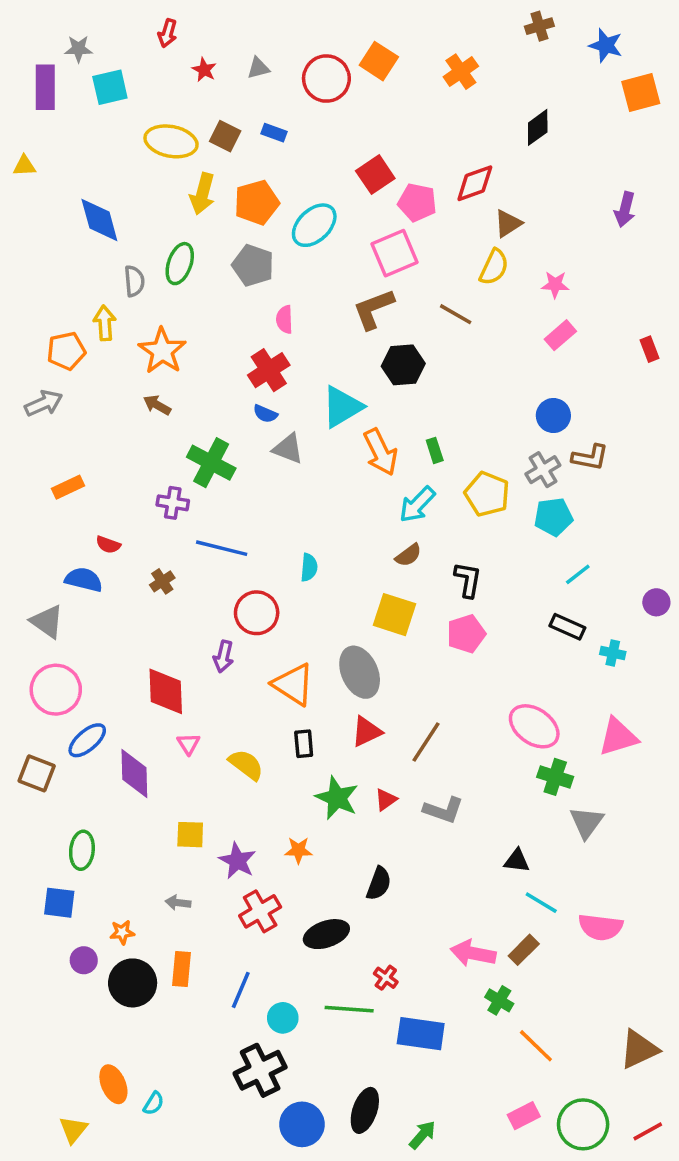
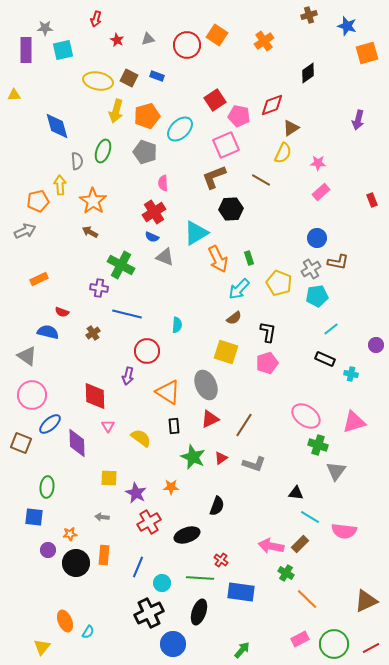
black ellipse: (365, 1110) -> (199, 612), moved

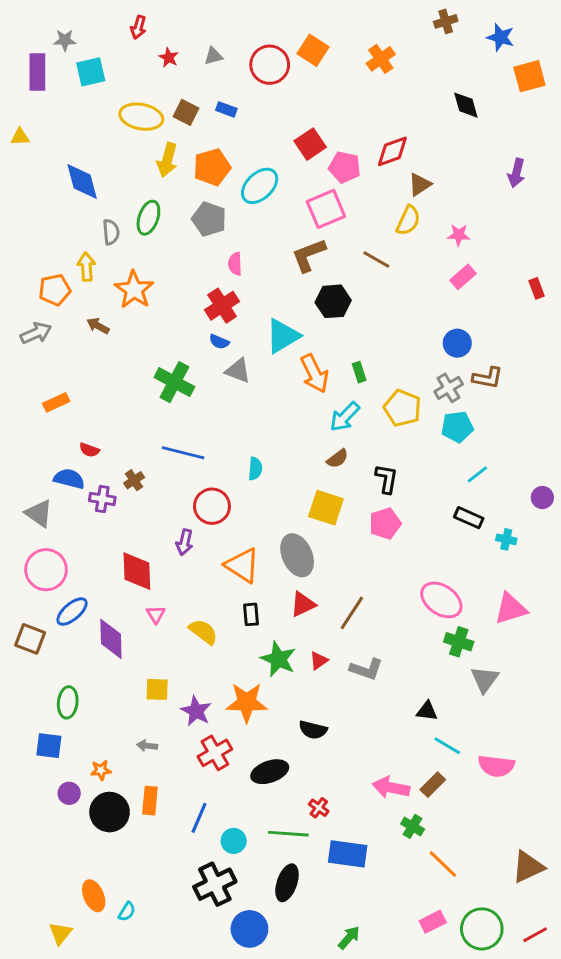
black diamond: (308, 73) -> (466, 105), moved, turned -70
brown arrow: (90, 232) -> (98, 326), moved
purple cross: (99, 288) -> (102, 499), moved
orange star: (171, 487) -> (247, 702), size x1.8
black semicircle: (217, 506) -> (313, 730), turned 84

